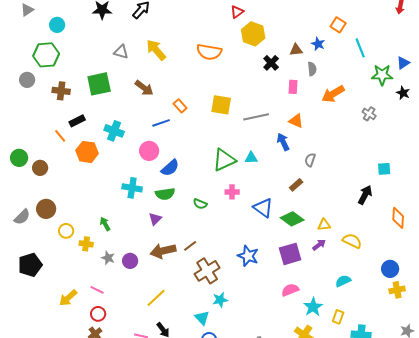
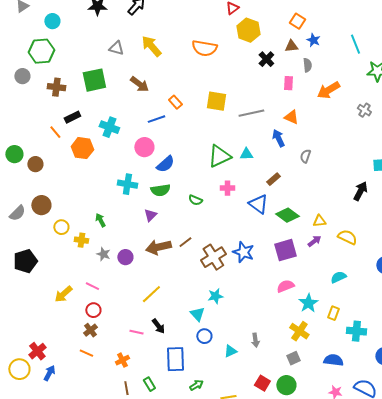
orange square: (338, 25) -> (297, 21), moved
brown rectangle: (296, 185) -> (273, 179), moved
brown cross: (207, 271) -> (213, 257), moved

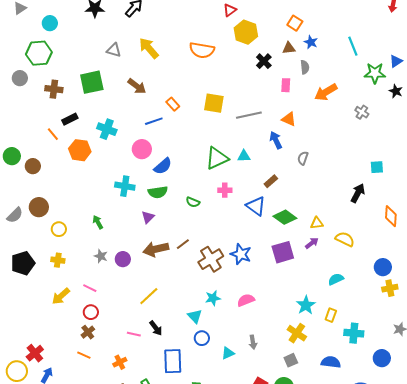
yellow cross: (81, 240) -> (58, 260), moved
pink semicircle: (285, 286) -> (246, 300), moved

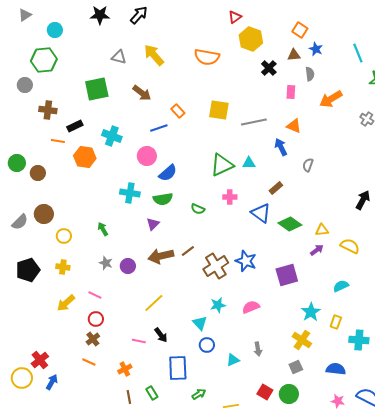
brown cross: (54, 89) -> (48, 110), moved
orange line: (53, 134) -> (58, 141), turned -40
purple square: (283, 252) -> (287, 275), moved

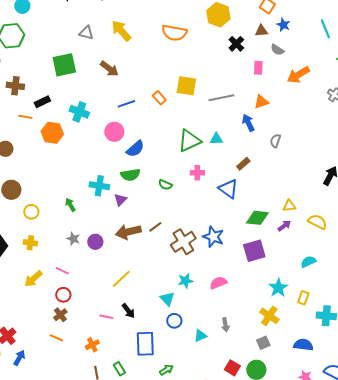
gray semicircle: (310, 74) -> (277, 50), turned 128
orange rectangle: (178, 111) -> (159, 98), moved
orange triangle: (294, 126) -> (261, 102), turned -42
cyan cross: (130, 193) -> (99, 186), moved
green diamond: (290, 224) -> (257, 218), moved, turned -30

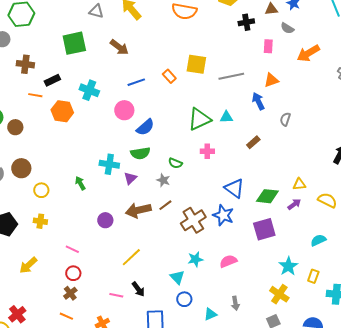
black cross: (236, 44) -> (246, 22), turned 35
blue triangle: (228, 189) -> (234, 188), moved
gray star: (73, 239) -> (163, 180), moved
yellow arrow: (33, 279) -> (28, 265), moved

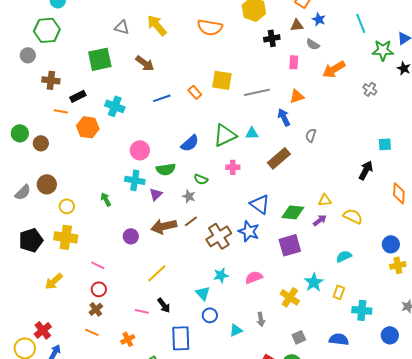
pink circle: (124, 110) -> (140, 150), moved
blue semicircle: (145, 127) -> (190, 143), moved
brown rectangle: (253, 142) -> (279, 158), size x1.6
yellow cross: (40, 221) -> (66, 237), size x1.6
yellow cross: (279, 294) -> (290, 297), moved

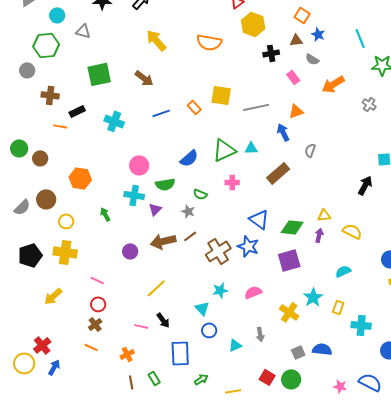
gray triangle: (122, 27) -> (83, 31), moved
pink rectangle: (294, 62) -> (293, 77), turned -40
orange hexagon: (88, 127) -> (80, 178), moved
purple arrow: (320, 220) -> (319, 235), turned -40
blue semicircle: (339, 339) -> (322, 349), moved

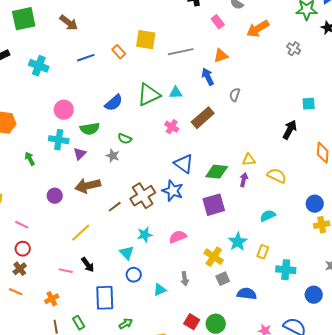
pink cross: (232, 182) -> (172, 127), moved, turned 32
brown line: (190, 236) -> (115, 207), moved
gray square: (298, 352) -> (223, 279), moved

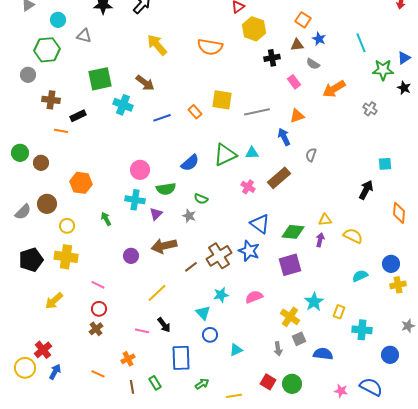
cyan cross: (39, 66) -> (123, 105), moved
cyan semicircle: (268, 216) -> (360, 276), moved
gray arrow: (185, 279) -> (278, 349), moved
orange line: (16, 292) -> (98, 374), moved

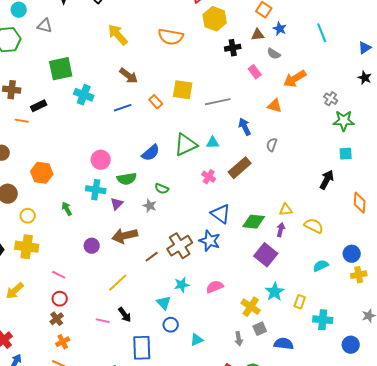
green star: (383, 70) -> (344, 121), moved
brown arrow: (145, 83) -> (129, 76), moved
orange triangle: (297, 116) -> (275, 106), moved, turned 35
purple square: (290, 265) -> (266, 255), moved, turned -35
orange cross: (128, 359) -> (63, 342), moved

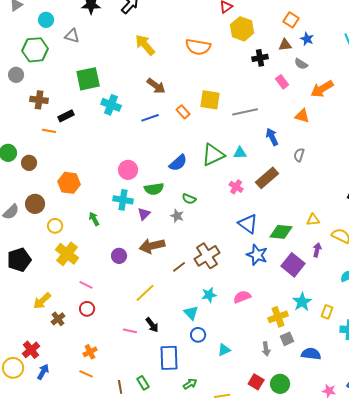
purple arrow: (281, 230) -> (317, 250), moved
blue star: (210, 241) -> (257, 255), moved
yellow cross: (27, 247) -> (67, 254), moved, turned 30
yellow cross: (251, 307) -> (278, 317), turned 36
brown cross: (57, 319) -> (58, 319), moved

